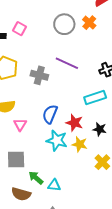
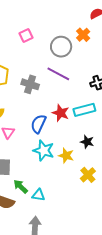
gray circle: (64, 24) -> (61, 47), moved
pink square: (19, 29) -> (26, 36), moved, turned 32
red star: (74, 123) -> (61, 113), moved

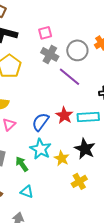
gray cross: (30, 84) -> (50, 54), moved
black star: (87, 142) -> (85, 149), size x1.5
green arrow: (21, 186) -> (22, 164), moved

